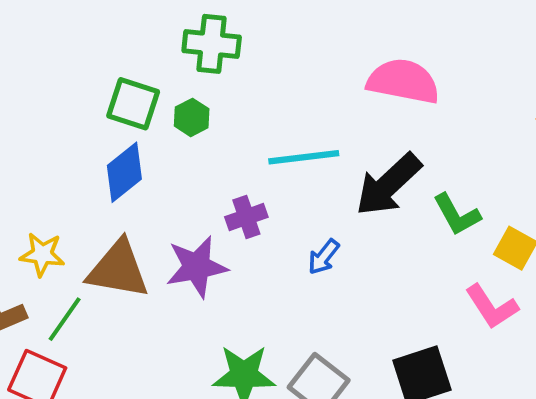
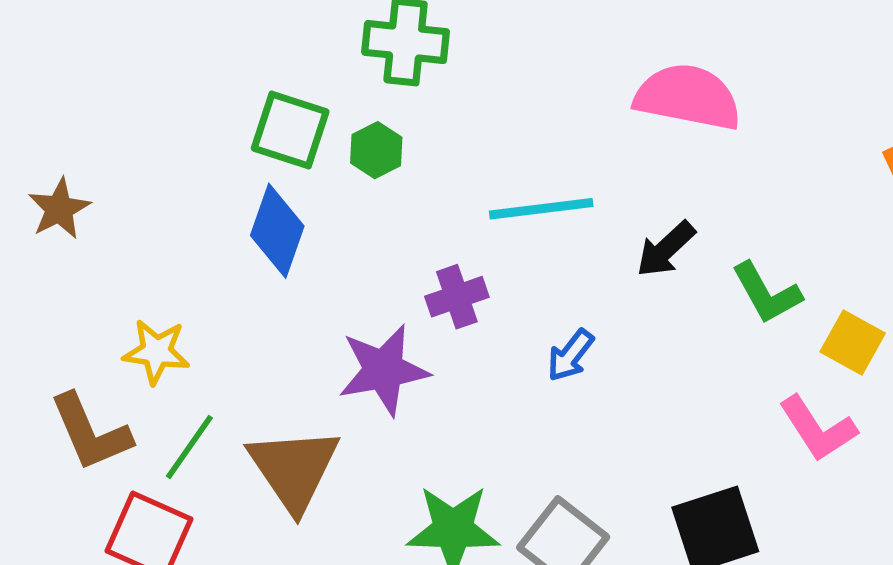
blue diamond: (124, 172) -> (277, 231), turned -32
black arrow: (388, 185) -> (666, 249), size x0.6
brown triangle: (118, 269) -> (294, 469), moved, turned 46

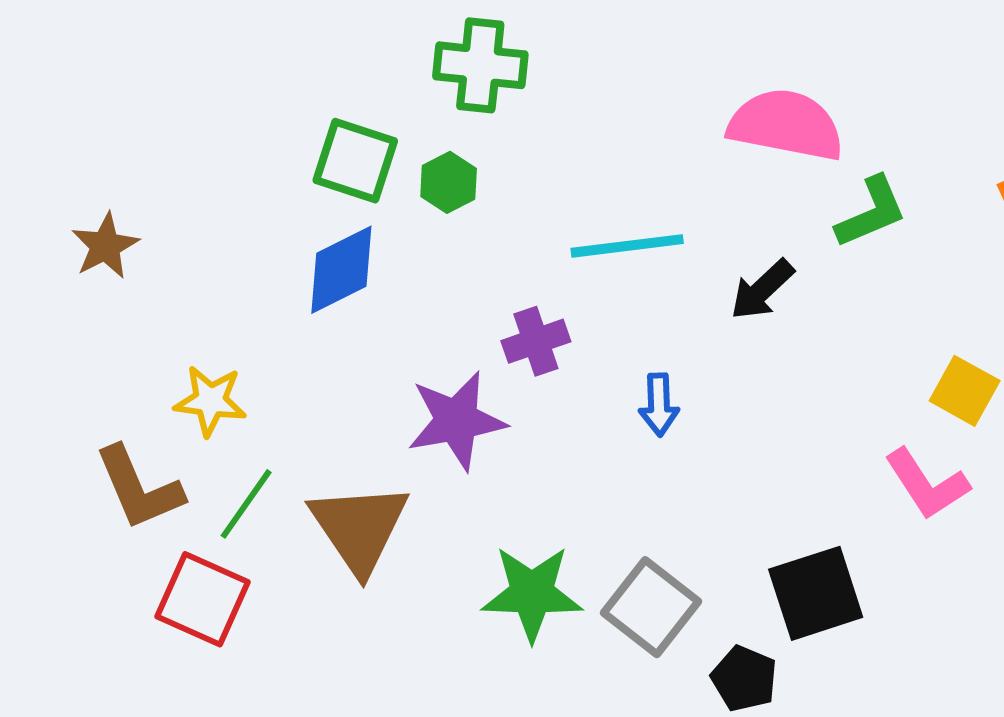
blue diamond: (277, 231) -> (341, 270), turned 44
green L-shape: (767, 293) -> (871, 212), moved, turned -84
blue arrow: (570, 355) -> (659, 405), turned -40

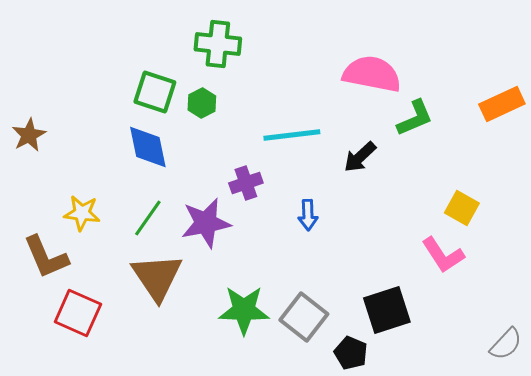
blue diamond: (341, 270) -> (148, 147), turned -75
green line: (246, 504) -> (148, 218), moved

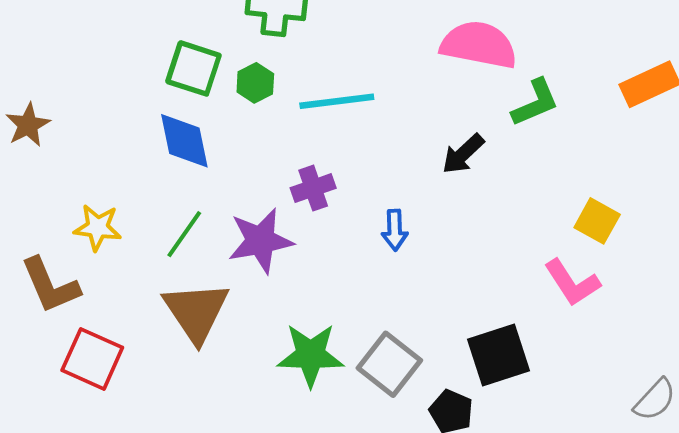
cyan line: (292, 135) -> (337, 101), moved

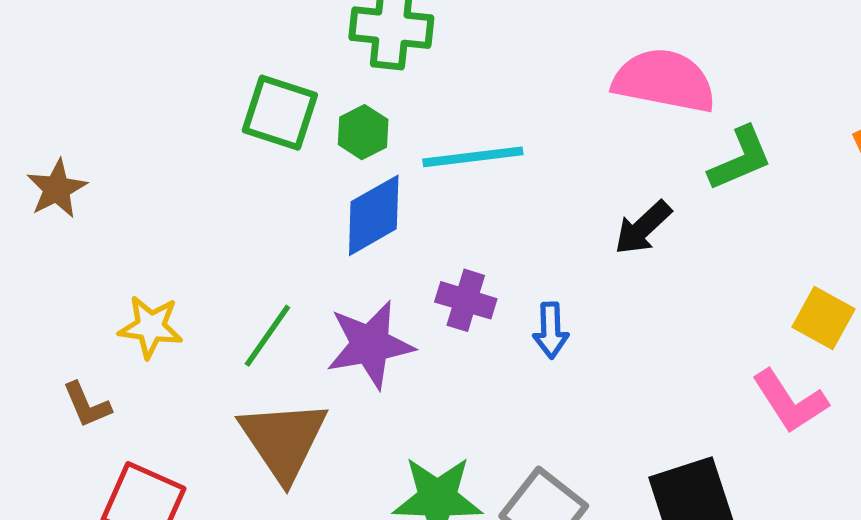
blue diamond: (184, 141) -> (374, 215), moved, turned 72
purple cross: (313, 188) -> (466, 300), moved, turned 36
brown L-shape: (50, 285) -> (87, 405), size x0.6

